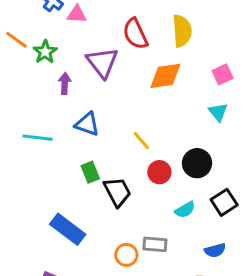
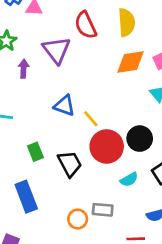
orange diamond: (165, 76) -> (130, 62), moved
blue triangle: (87, 124) -> (64, 106), moved
green rectangle: (90, 172) -> (35, 152), moved
red circle: (159, 172) -> (107, 146), size x1.6
blue rectangle: (68, 229) -> (26, 197), turned 32

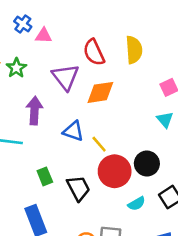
orange diamond: (130, 62) -> (100, 92), moved
purple arrow: (24, 69) -> (34, 111), moved, size x1.5

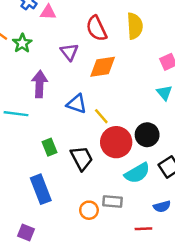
purple triangle: (65, 77) -> (69, 52), size x0.7
cyan semicircle: (137, 204) -> (137, 173), size x1.5

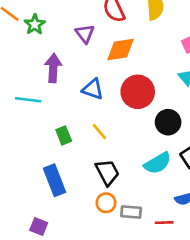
yellow line: (101, 116) -> (99, 131), moved
red circle: (116, 142) -> (138, 92), moved
black trapezoid: (82, 158) -> (107, 172), moved
gray rectangle: (112, 202) -> (131, 212), moved

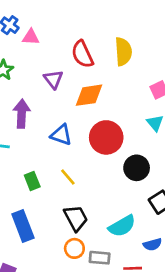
cyan semicircle: (158, 163) -> (122, 226), moved

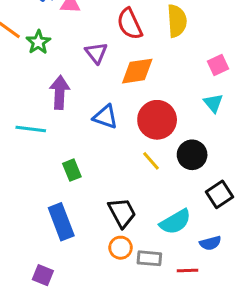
yellow line: (68, 177) -> (151, 161), moved

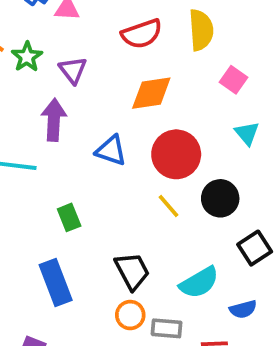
red semicircle: (130, 24) -> (142, 34), turned -84
purple triangle: (96, 53) -> (73, 70), moved
pink square: (218, 65) -> (234, 80), moved, turned -30

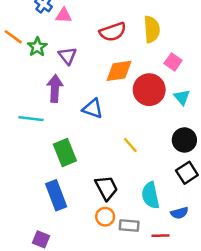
red circle: (176, 154) -> (149, 90), moved
black circle: (220, 198) -> (184, 140), moved
green rectangle: (69, 217) -> (65, 153), size x1.5
cyan semicircle: (199, 283) -> (150, 195), turned 108

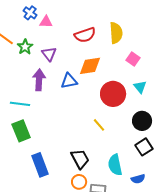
red circle: (149, 90) -> (113, 94), moved
blue triangle: (93, 109) -> (69, 81), moved, turned -30
green rectangle: (65, 153) -> (21, 131), moved

